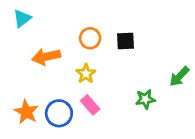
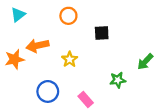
orange circle: (90, 38) -> (68, 16), moved
pink rectangle: (90, 105) -> (86, 99), moved
orange star: (26, 112) -> (15, 59), moved, turned 30

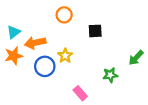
cyan triangle: (18, 15) -> (14, 32), moved
blue circle: (48, 91) -> (45, 66), moved

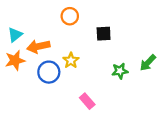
green star: (110, 75) -> (120, 71), moved

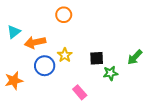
black square: (104, 34) -> (97, 58), moved
orange star: (15, 60) -> (14, 81), moved
green star: (120, 71) -> (110, 73), moved

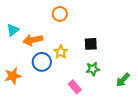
green arrow: (135, 57) -> (123, 80), moved
black square: (97, 58) -> (91, 44), moved
green star: (110, 73) -> (93, 69), moved

